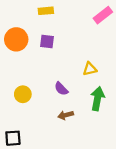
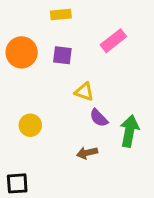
pink rectangle: (103, 15) -> (113, 41), moved
yellow triangle: (90, 69) -> (84, 92), moved, turned 32
purple semicircle: (61, 89) -> (99, 118), moved

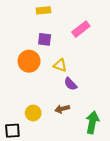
orange circle: (22, 52) -> (29, 61), moved
yellow circle: (30, 125) -> (33, 113), moved
green arrow: (129, 131) -> (92, 122), moved

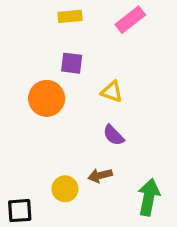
pink rectangle: (81, 29) -> (130, 20), moved
yellow triangle: (60, 65) -> (112, 92), moved
yellow circle: (33, 113) -> (65, 189), moved

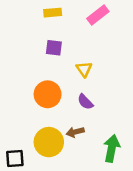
yellow triangle: (112, 92) -> (84, 69), turned 36
orange circle: (47, 98) -> (48, 94), moved
yellow circle: (65, 189) -> (49, 142), size x1.5

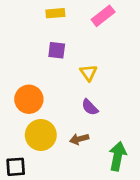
orange circle: (48, 94) -> (29, 99), moved
yellow circle: (49, 142) -> (41, 135), moved

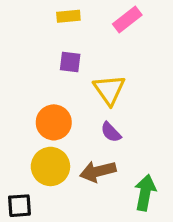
yellow triangle: (88, 73) -> (109, 90), size x1.5
orange circle: (29, 99) -> (54, 122), moved
brown arrow: (79, 139) -> (98, 171), size x1.5

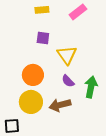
green arrow: (145, 193) -> (91, 87), moved

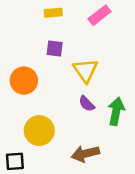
orange circle: (33, 75) -> (24, 81), moved
brown arrow: (60, 105) -> (85, 154), moved

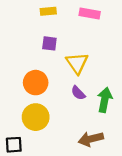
pink rectangle: (99, 15) -> (90, 14), turned 48
orange circle: (24, 81) -> (36, 83), moved
brown arrow: (85, 154) -> (91, 139), moved

